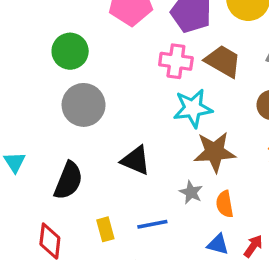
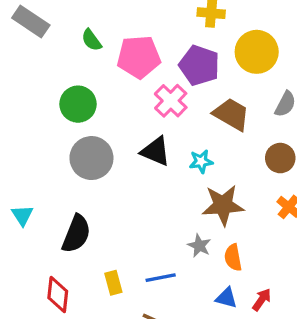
pink cross: (176, 61) -> (171, 101), moved, turned 36
cyan star: (193, 108) -> (201, 161), size x0.6
black triangle: (136, 160) -> (156, 151), moved

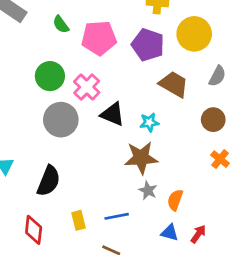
pink cross: (171, 101) -> (87, 87), moved
brown star: (223, 205) -> (141, 158), moved
orange semicircle: (233, 257) -> (175, 200), turned 30

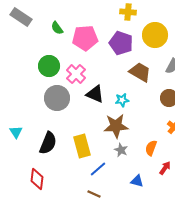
orange semicircle: (175, 200) -> (151, 148), moved
blue line: (117, 216) -> (98, 169), turned -30
yellow rectangle: (79, 220) -> (82, 146), moved, size x1.6
red arrow: (198, 234) -> (165, 168), moved

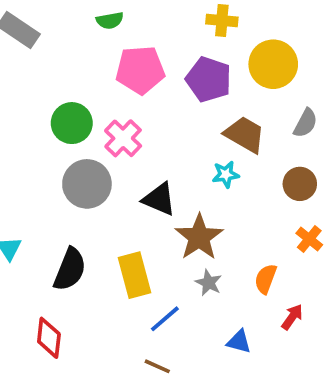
green semicircle: (57, 28) -> (110, 20), moved, turned -64
black triangle: (95, 94) -> (159, 199), moved
cyan star: (122, 100) -> (226, 174), moved
brown star: (116, 126) -> (199, 237), turned -30

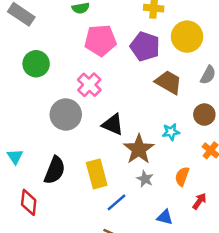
green circle: (72, 123) -> (36, 64), moved
cyan star: (226, 174) -> (171, 132), moved
red diamond: (49, 338) -> (29, 202), moved

